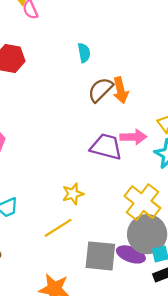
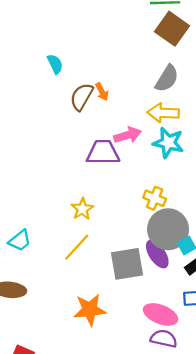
orange arrow: (121, 90) -> (102, 92), size x0.7
yellow cross: (142, 202) -> (155, 198), size x0.6
purple ellipse: (131, 254) -> (157, 254), turned 52

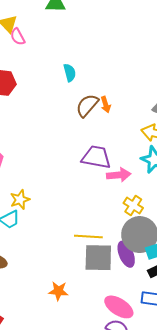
pink arrow: (128, 135) -> (119, 175), moved
yellow star: (82, 209) -> (20, 200), moved
yellow line: (77, 247) -> (88, 237), moved, turned 40
orange star: (90, 310) -> (58, 291), size x0.7

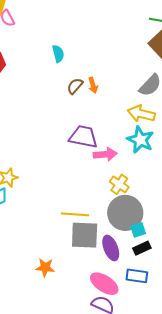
brown semicircle: (87, 105) -> (75, 86), size x0.7
purple ellipse: (126, 254) -> (111, 248), moved

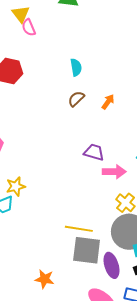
orange arrow: (93, 85) -> (108, 102), turned -133
brown semicircle: (75, 86) -> (76, 99), moved
purple trapezoid: (83, 137) -> (94, 152), size x0.7

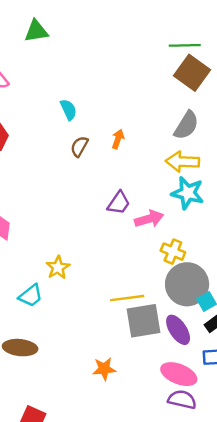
purple trapezoid: (94, 152) -> (119, 203), turned 125
yellow star: (16, 186) -> (58, 268), moved

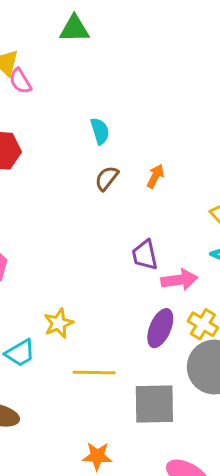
purple trapezoid: (119, 203) -> (145, 255), turned 125
yellow line: (127, 298) -> (94, 373), moved
purple ellipse: (178, 330) -> (160, 328), moved, turned 48

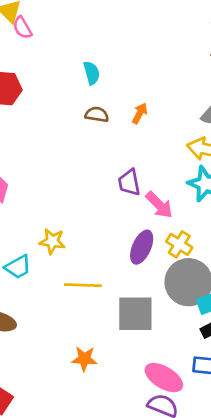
brown semicircle: (107, 178) -> (97, 114), turned 60
pink arrow: (179, 280) -> (159, 205), turned 52
yellow star: (59, 323) -> (52, 241), turned 30

